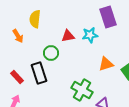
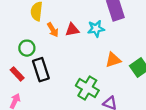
orange arrow: (18, 36) -> (53, 30), moved
green circle: (51, 53) -> (27, 48), moved

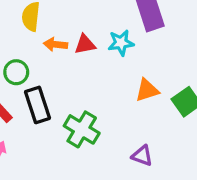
orange arrow: (53, 30) -> (55, 44), turned 128
green cross: (87, 88) -> (82, 129), moved

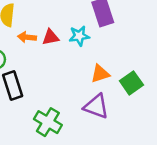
green cross: (82, 129) -> (48, 122), moved
purple triangle: (142, 156) -> (96, 106), moved, size x1.5

